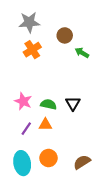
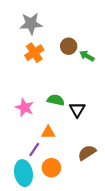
brown circle: (65, 35) -> (69, 46), moved
green semicircle: (48, 104) -> (56, 100), moved
purple line: (26, 129) -> (34, 149), moved
brown semicircle: (82, 162) -> (87, 153), moved

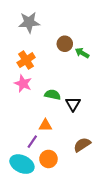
orange cross: (34, 53) -> (26, 60), moved
pink star: (25, 107) -> (23, 84), moved
cyan ellipse: (23, 173) -> (22, 164), turned -55

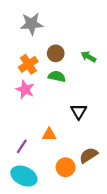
brown circle: (65, 44) -> (56, 53), moved
green semicircle: (53, 95) -> (57, 76), moved
purple line: (32, 142) -> (22, 146), moved
orange circle: (48, 159) -> (66, 167), moved

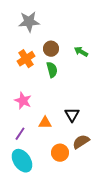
green semicircle: (57, 76) -> (52, 70), turned 63
pink star: (25, 90) -> (23, 101), moved
black triangle: (79, 111) -> (72, 115), moved
cyan ellipse: (24, 176) -> (22, 161), turned 30

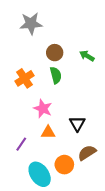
orange cross: (26, 59) -> (25, 78), moved
pink star: (23, 101) -> (43, 109), moved
cyan ellipse: (22, 161) -> (40, 174), moved

